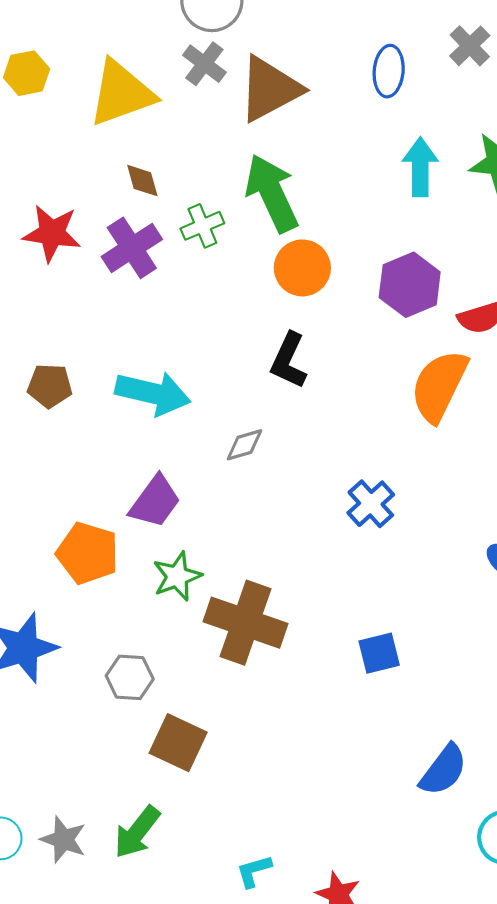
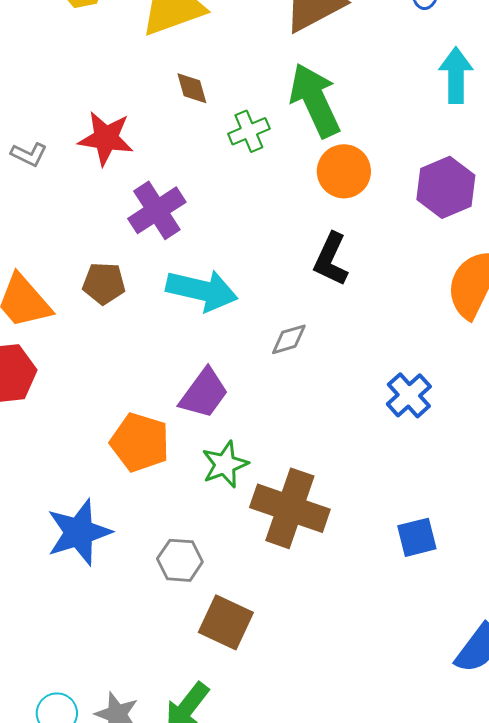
purple cross: (132, 248) -> (157, 210), moved

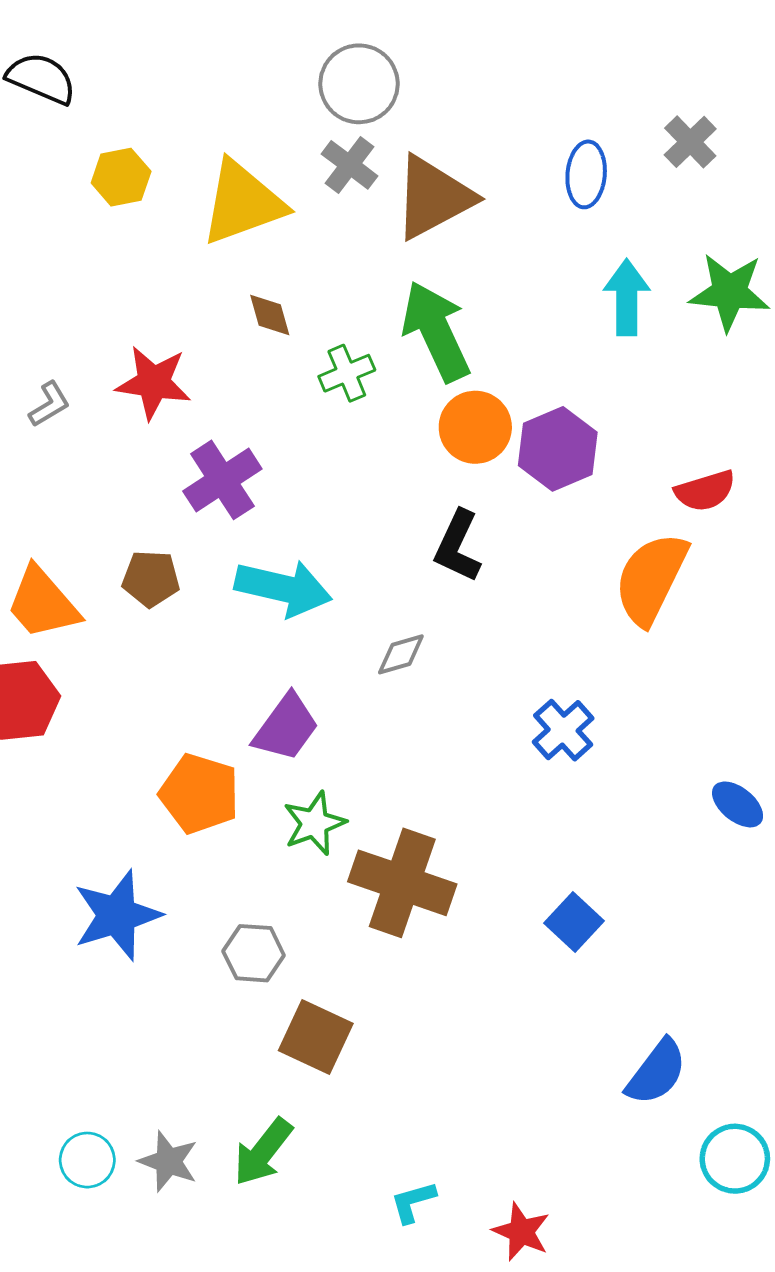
gray L-shape: (29, 154) -> (49, 404), turned -57
purple hexagon: (446, 187) -> (558, 449), moved
blue square: (417, 537) -> (574, 922), turned -33

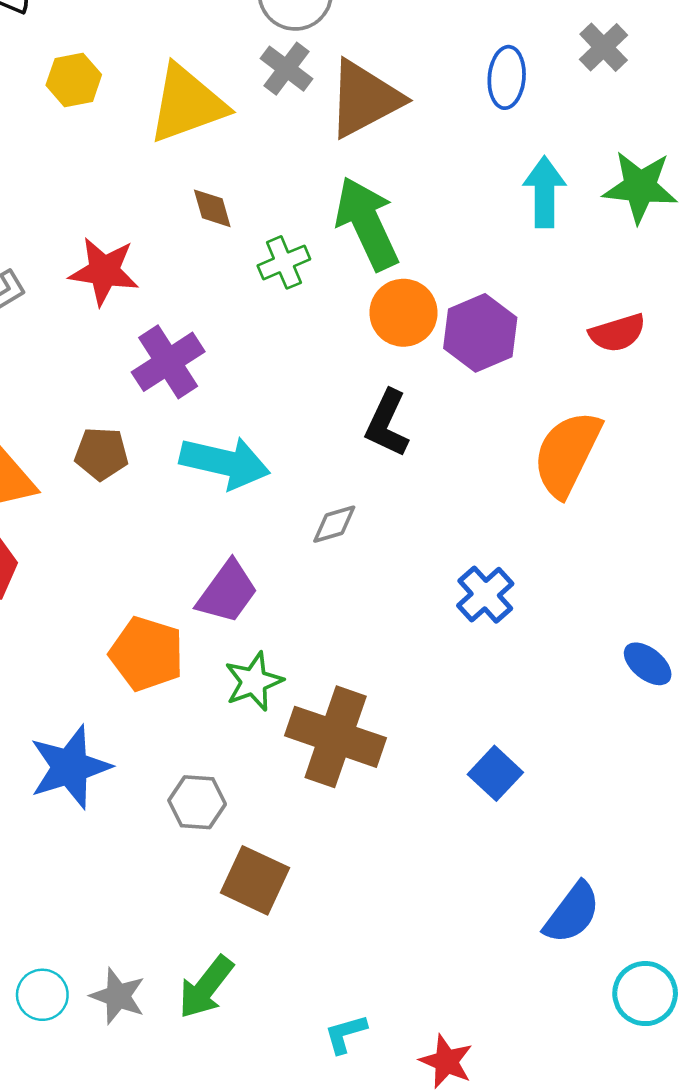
red semicircle: (705, 491) -> (617, 333), moved

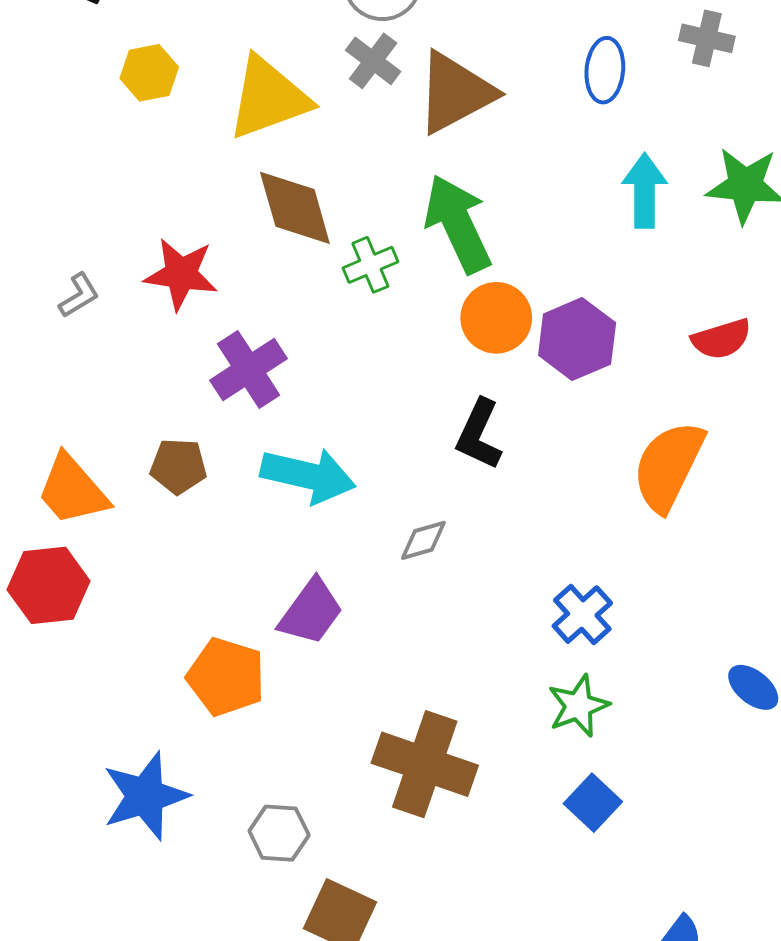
gray cross: (604, 47) -> (707, 38), turned -33
brown diamond: (212, 208) -> (295, 208), size x1.8
green star: (254, 681) -> (578, 706), moved

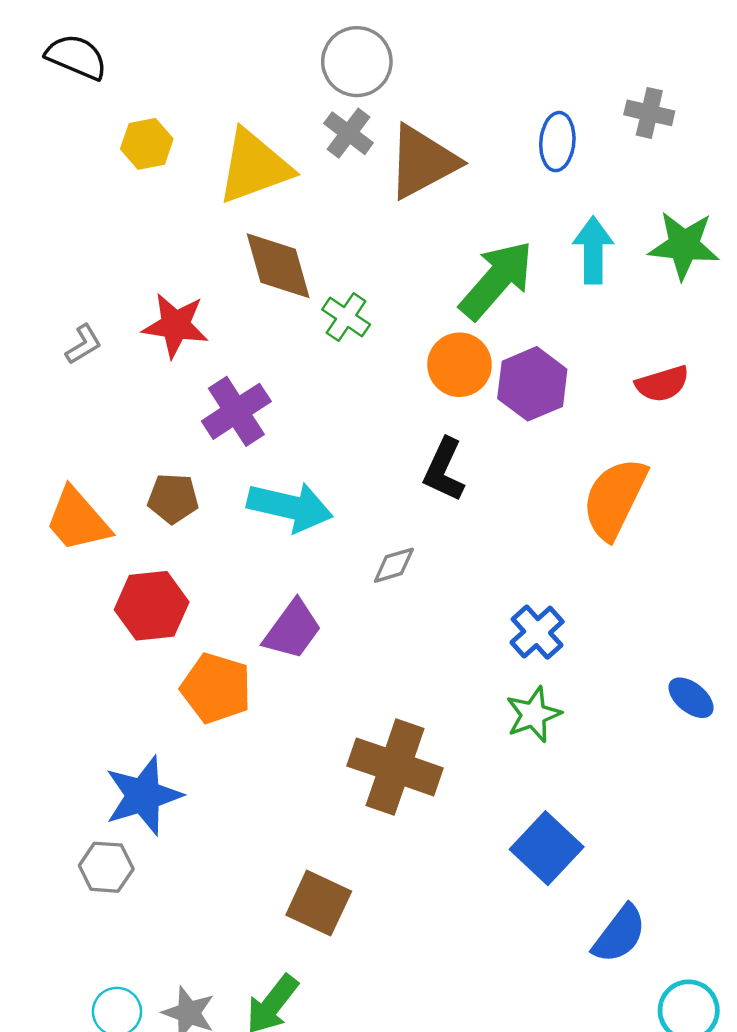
green arrow: (458, 224) -> (496, 280), moved, turned 66
green cross: (370, 265) -> (346, 317), turned -33
red hexagon: (49, 585) -> (152, 606), moved
blue square: (593, 803) -> (547, 848), moved, size x1.4
gray hexagon: (279, 833) -> (106, 867), moved

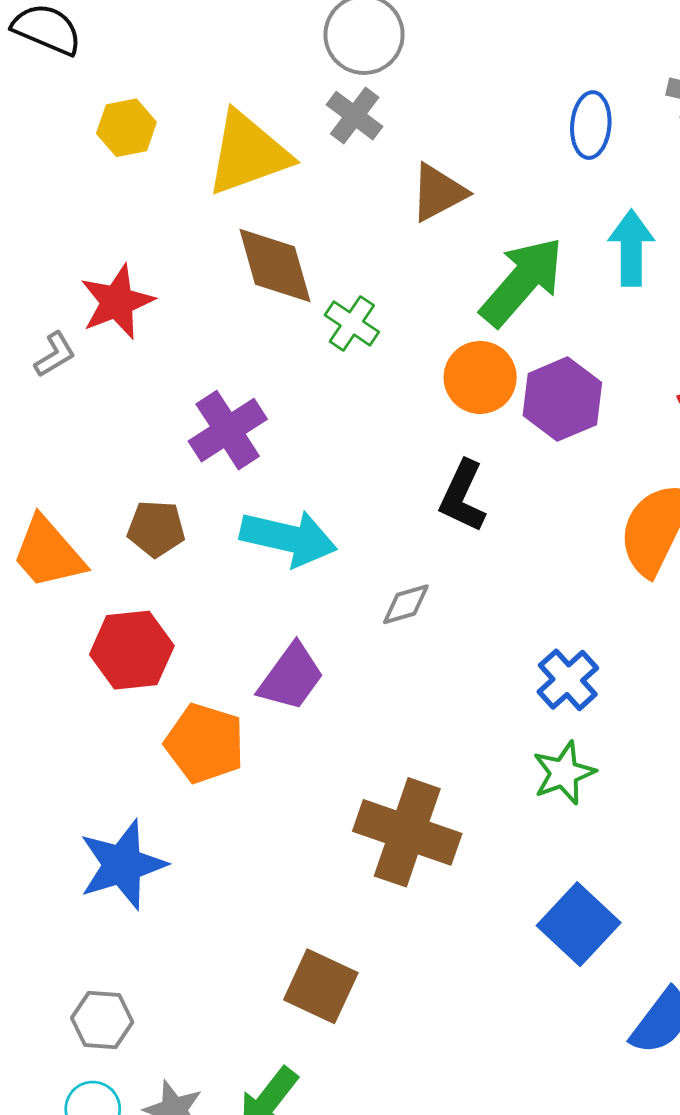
brown triangle: (422, 162) -> (438, 193), moved, size x0.7
red star: (175, 325) -> (117, 302), moved, turned -30
gray hexagon: (106, 867) -> (102, 1020), moved

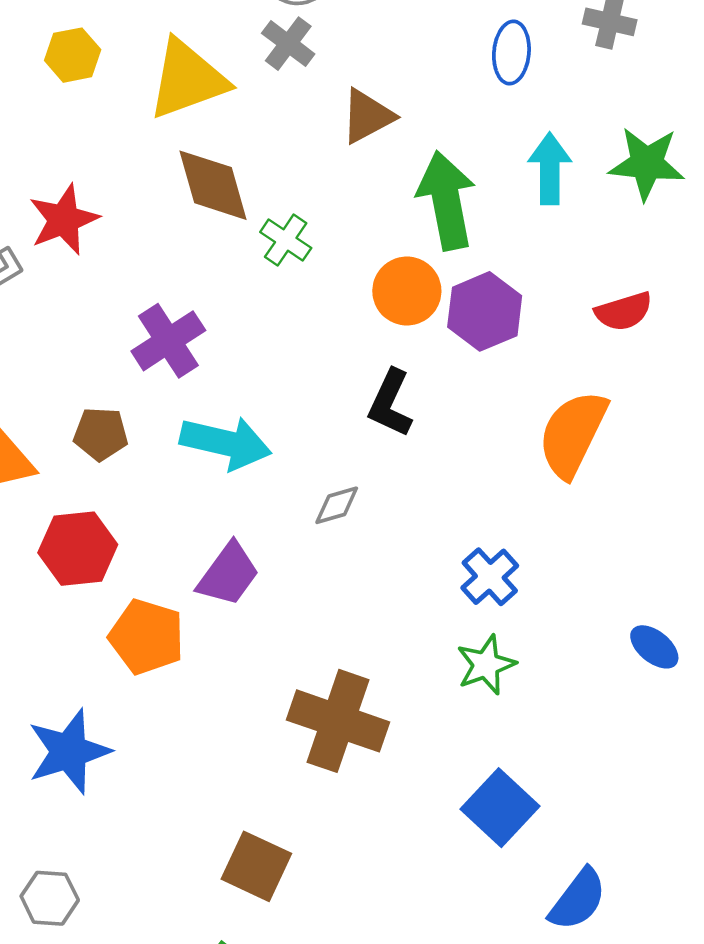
green arrow: (522, 282) -> (446, 200), turned -52

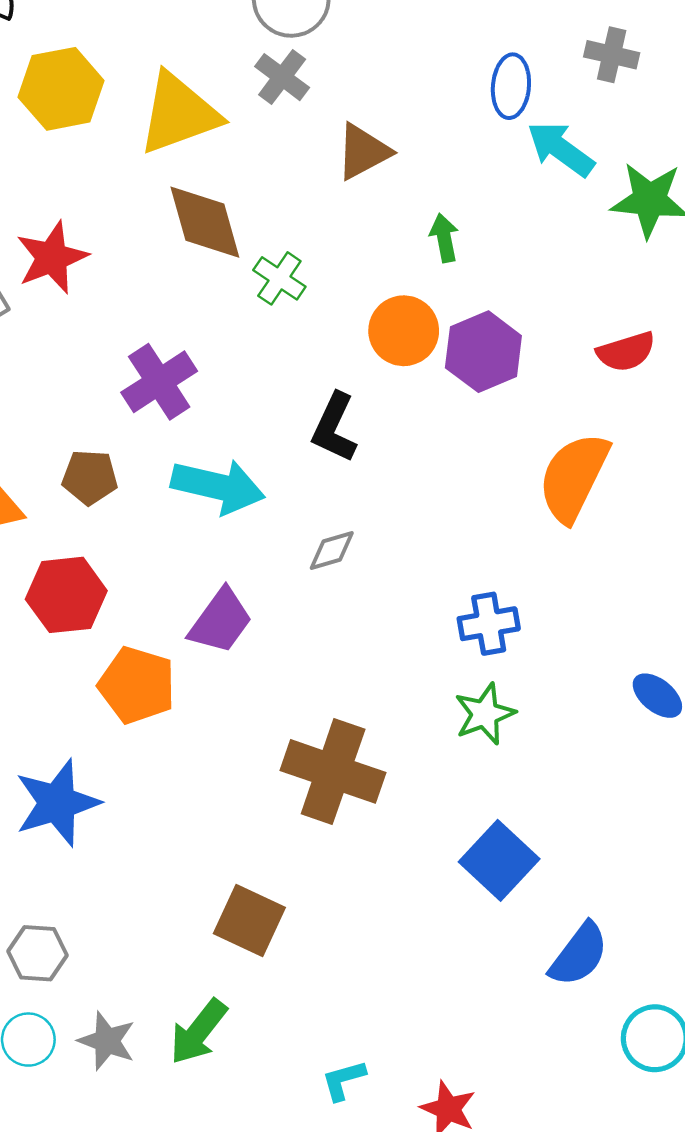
yellow hexagon: (73, 55) -> (61, 89), size x1.5
cyan arrow: (550, 169) -> (561, 149), moved, turned -54
green arrow: (446, 200) -> (444, 238), size x0.5
black L-shape: (390, 403) -> (334, 428), moved
blue cross: (490, 577) -> (489, 624), turned 32

